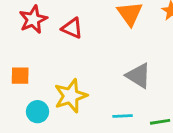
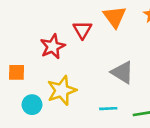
red star: (33, 19) -> (53, 47), moved
red triangle: (72, 28) -> (82, 30), moved, turned 36

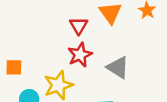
red star: (53, 47) -> (80, 55), moved

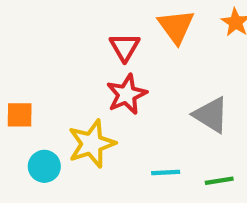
gray triangle: (118, 67) -> (211, 115), moved

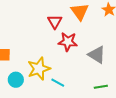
red star: (127, 94) -> (68, 42), moved, turned 30
cyan line: (166, 173) -> (58, 83), moved, turned 32

